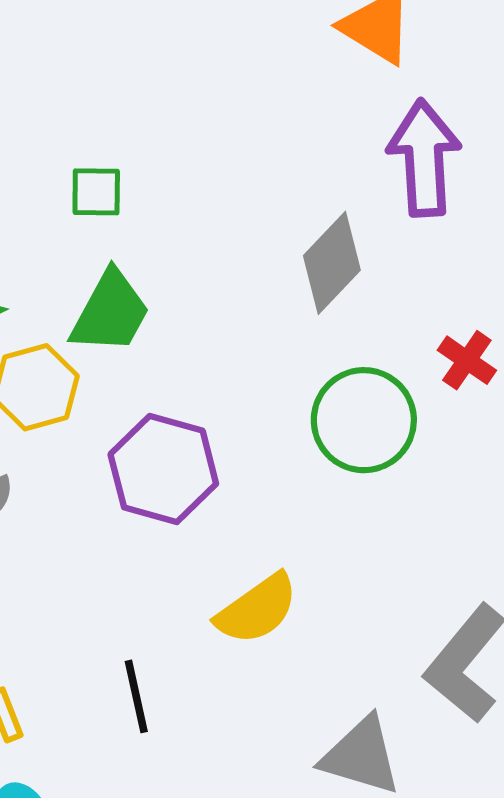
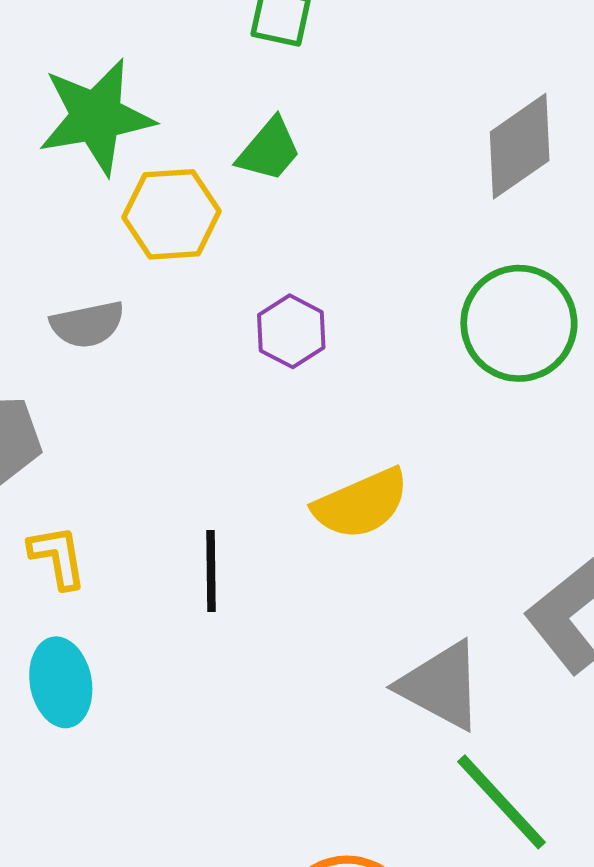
green trapezoid: (110, 312) -> (269, 150), size x0.7
purple hexagon: (163, 469) -> (291, 331), size x0.6

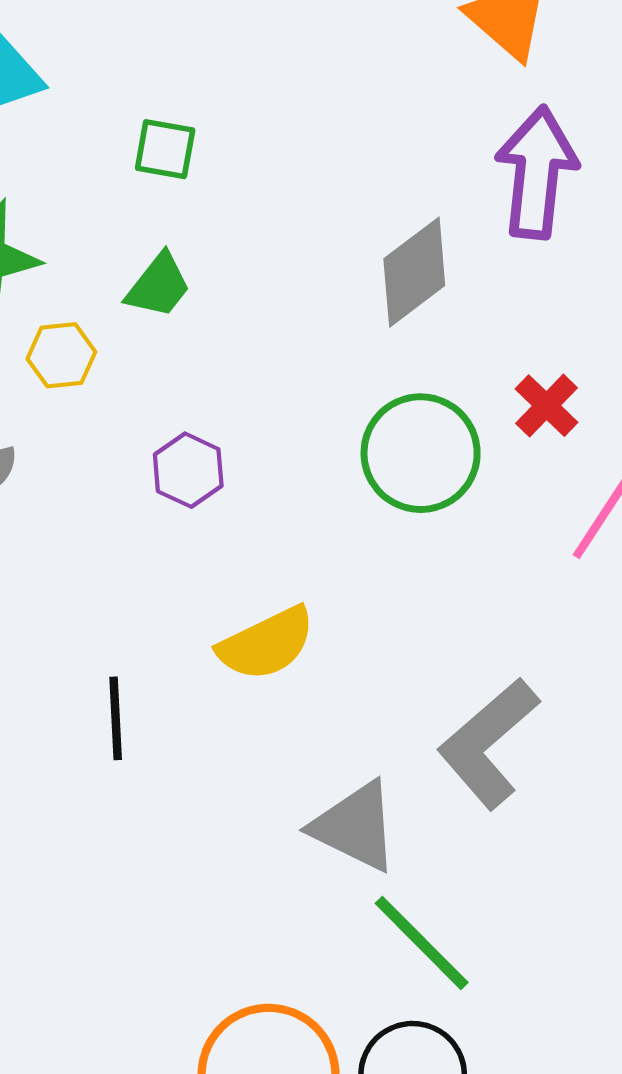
yellow hexagon: (172, 214) -> (61, 355), size x0.7

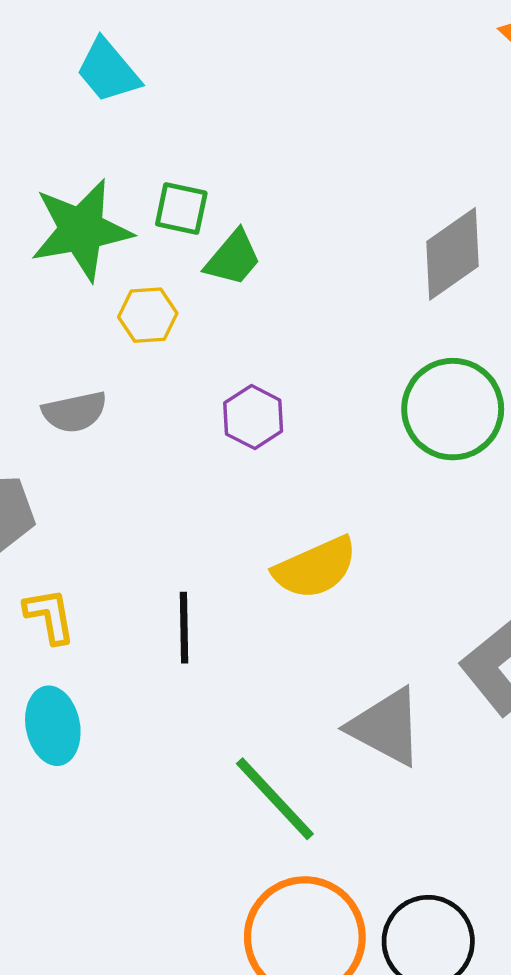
green square: (165, 149) -> (181, 209), moved
green line: (422, 943) -> (275, 799), moved

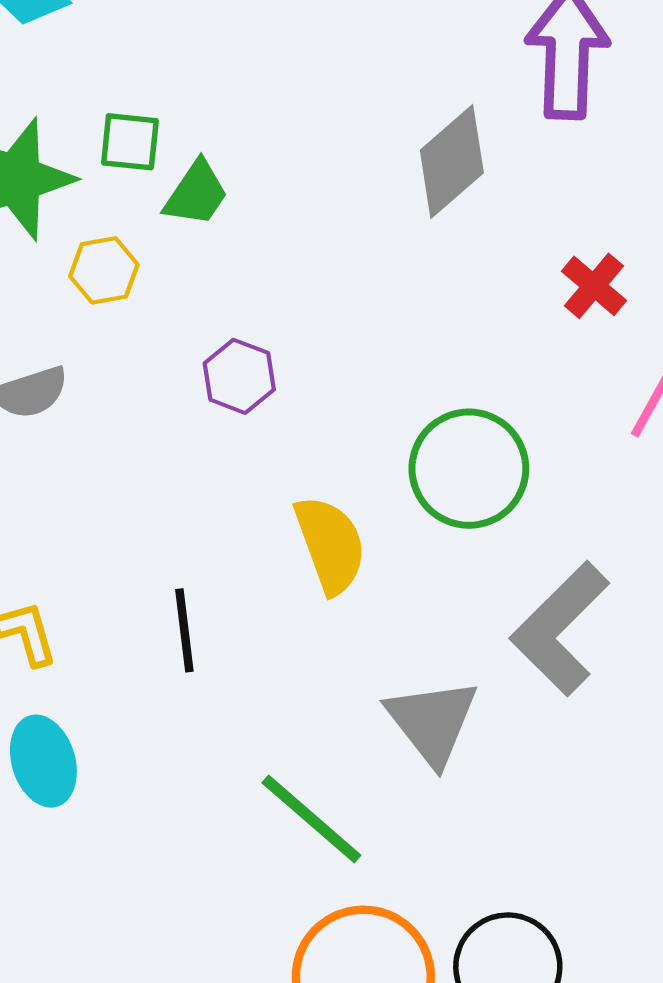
green circle: (453, 409) -> (469, 469), moved
yellow semicircle: (315, 568) -> (330, 545), turned -80
gray triangle: (386, 727) -> (432, 722), turned 30

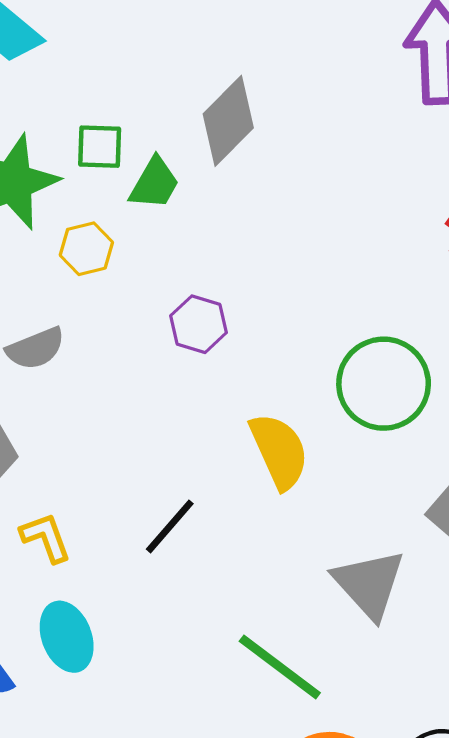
gray diamond: (452, 161) -> (228, 121), moved
black line: (184, 630) -> (170, 526), turned 52

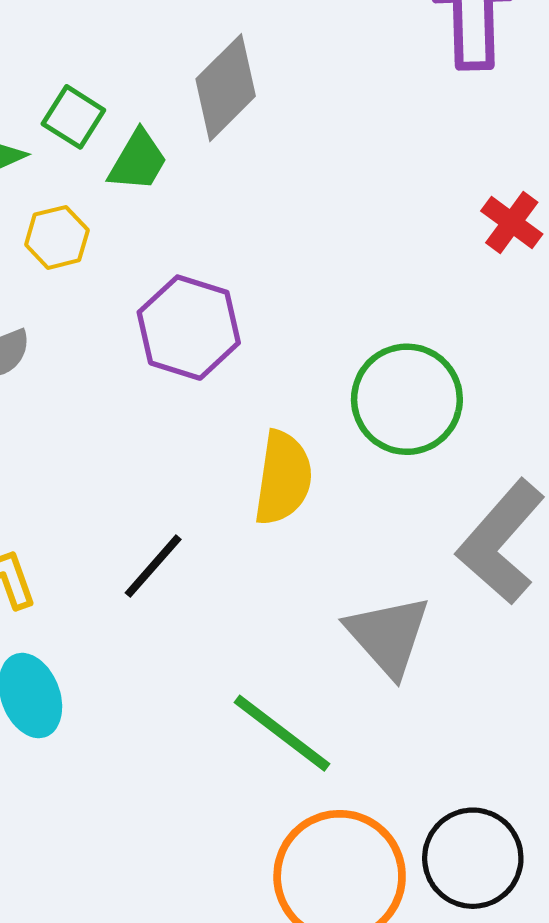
green square: (100, 147) -> (73, 117), turned 30
purple hexagon: (198, 324) -> (189, 328), size x1.5
yellow semicircle: (279, 451) -> (283, 478), turned 32

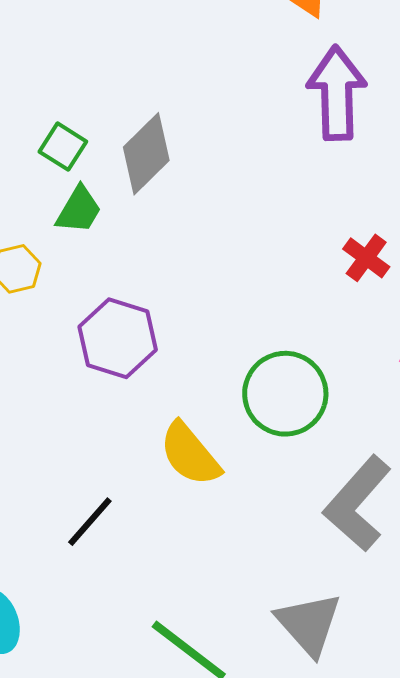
green square: (73, 117) -> (63, 147), moved
yellow semicircle: (283, 478) -> (190, 454), turned 132
gray triangle: (388, 636) -> (309, 624), moved

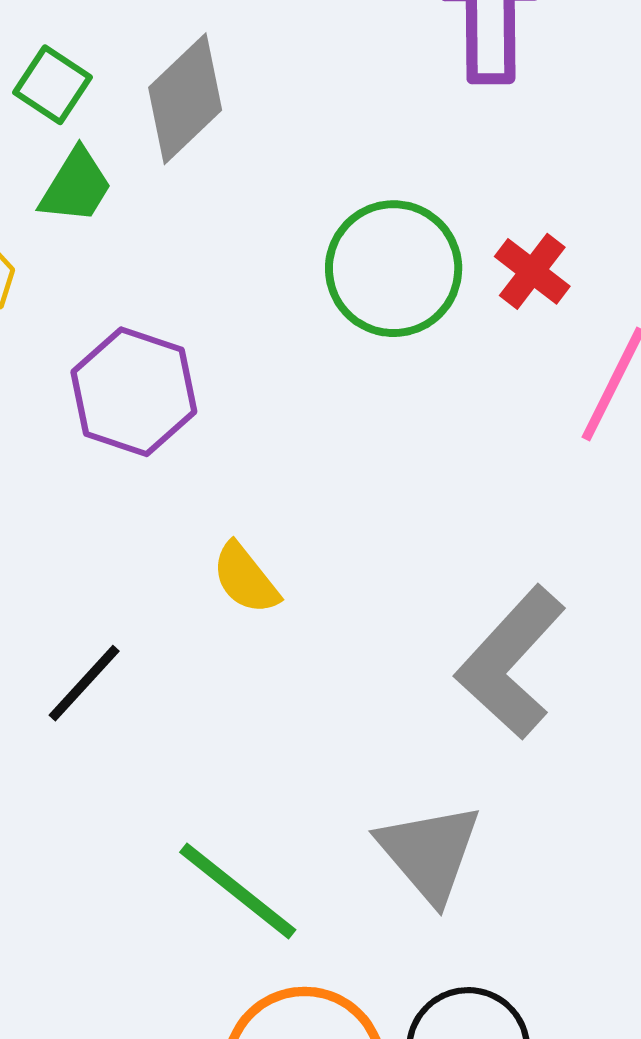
green circle: (285, 394) -> (394, 269), moved
yellow semicircle: (190, 454) -> (246, 578), size x0.7

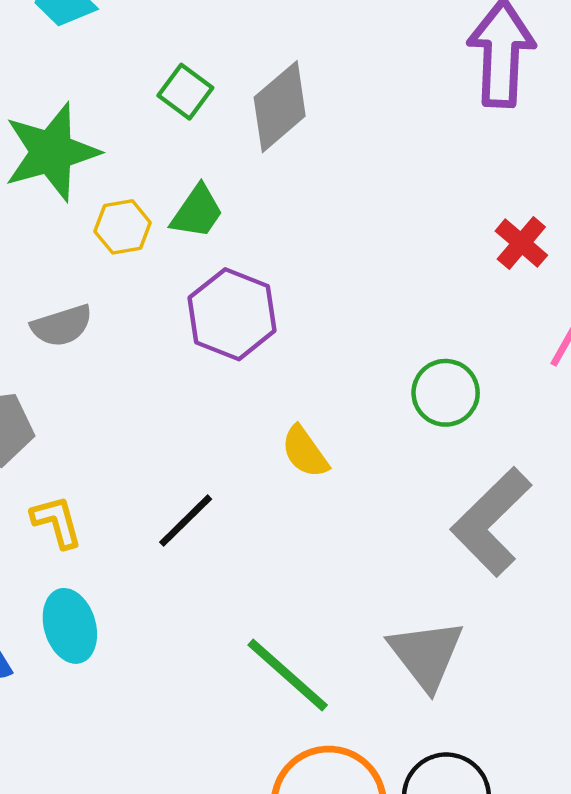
green trapezoid: (76, 186) -> (197, 212), moved
green circle: (394, 269) -> (446, 393), moved, size x0.7

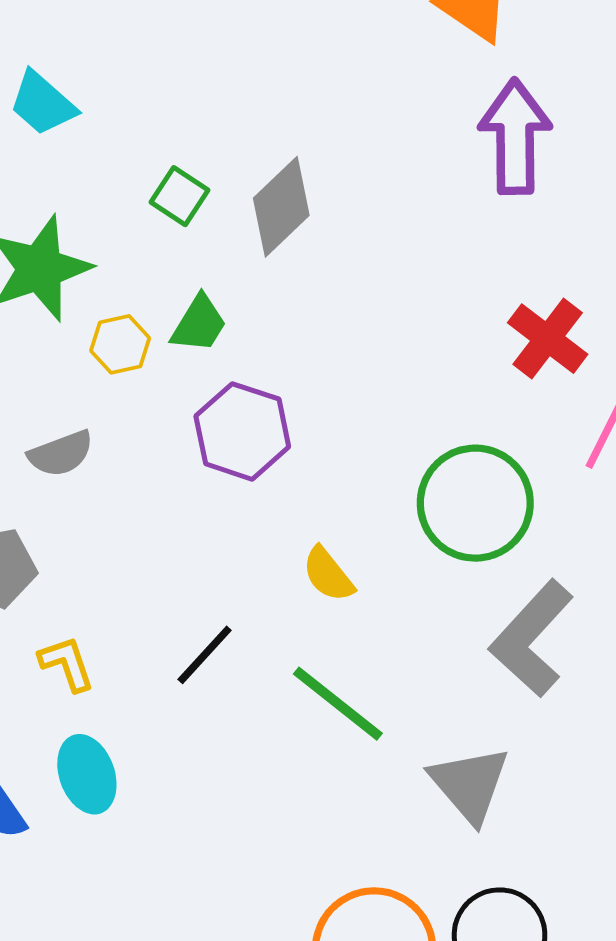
red cross: (521, 243) -> (548, 339), size x1.4
green circle: (446, 393) -> (475, 503), size x1.6
green line: (288, 675) -> (338, 704), moved

